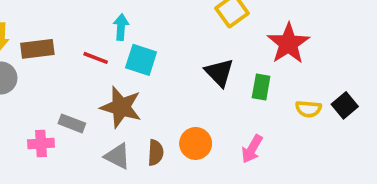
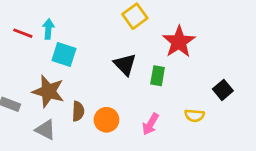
red line: (96, 58) -> (23, 33), moved
yellow semicircle: (308, 109) -> (194, 116), moved
brown semicircle: (156, 153) -> (78, 111), moved

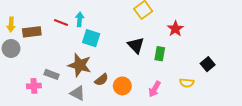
red star: (179, 42) -> (175, 29), size x0.7
brown semicircle: (78, 111) -> (101, 80), turned 48

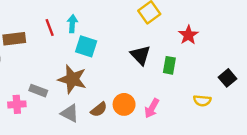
red line: (61, 22) -> (50, 27), turned 48
brown semicircle: (101, 80) -> (99, 109), moved
pink arrow: (155, 89) -> (152, 108), moved

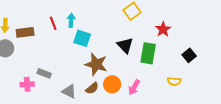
green rectangle: (169, 65) -> (148, 53), size x1.5
black square: (227, 78) -> (189, 55), moved
brown star: (72, 79) -> (96, 64), moved

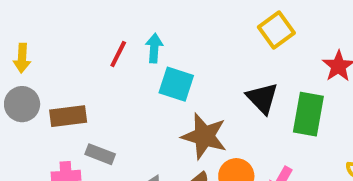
red line: (53, 23) -> (118, 54), turned 48
brown rectangle: (25, 32) -> (68, 116), moved

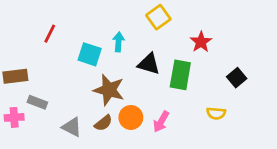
cyan arrow: (154, 48) -> (118, 42), moved
black triangle: (262, 98) -> (149, 64), turned -30

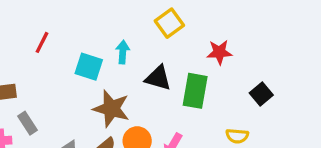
red star: (201, 42) -> (219, 52), turned 30
gray rectangle: (37, 102) -> (28, 123), turned 36

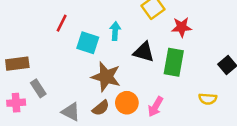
red line: (42, 42) -> (62, 23), moved
red star: (219, 52) -> (182, 27), moved

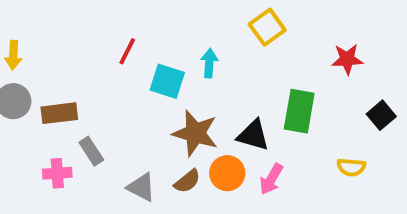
red star: (182, 27) -> (347, 59), moved
black triangle: (144, 52) -> (253, 135), moved

